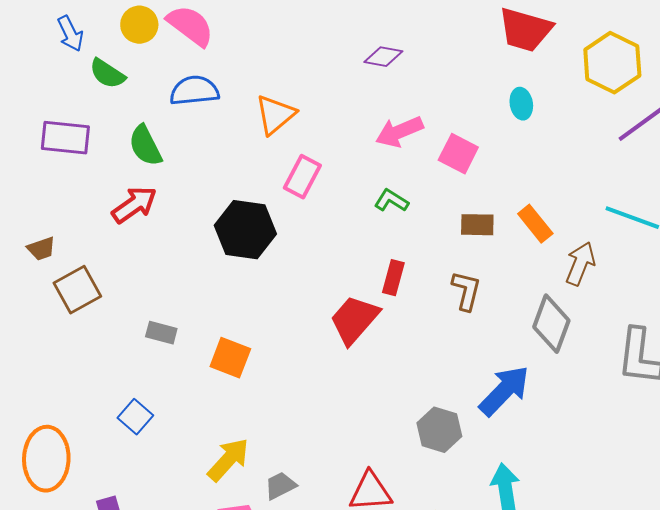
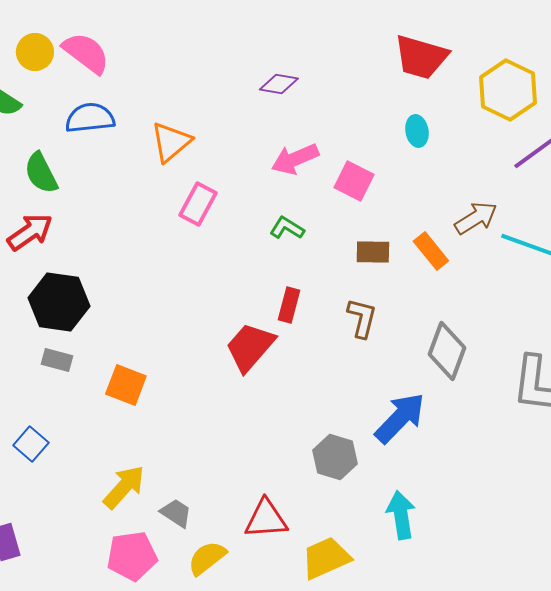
black hexagon: (245, 230) -> (59, 302), moved
brown arrow: (580, 264) -> (476, 218), moved, turned 36
gray trapezoid: (280, 486) -> (176, 513), turned 60

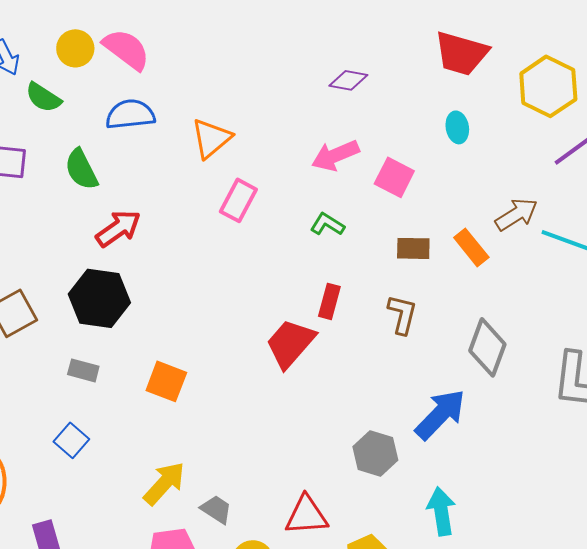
purple diamond: (279, 84) -> (348, 80), moved
red arrow: (30, 232) -> (118, 228), moved
gray rectangle: (57, 360) -> (83, 370), moved

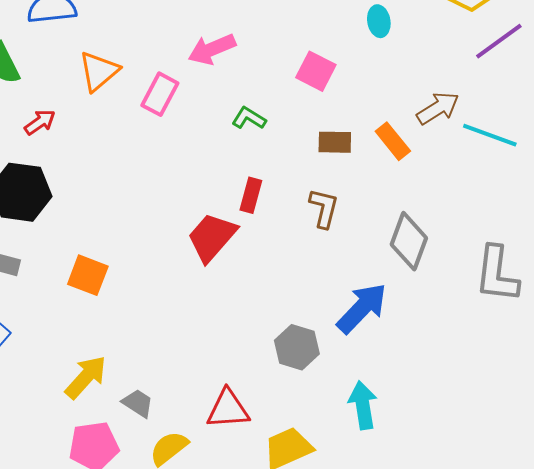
orange triangle: (211, 138) -> (99, 71), moved
pink arrow: (335, 155) -> (212, 49), moved
red arrow: (118, 228) -> (40, 122), size x0.7

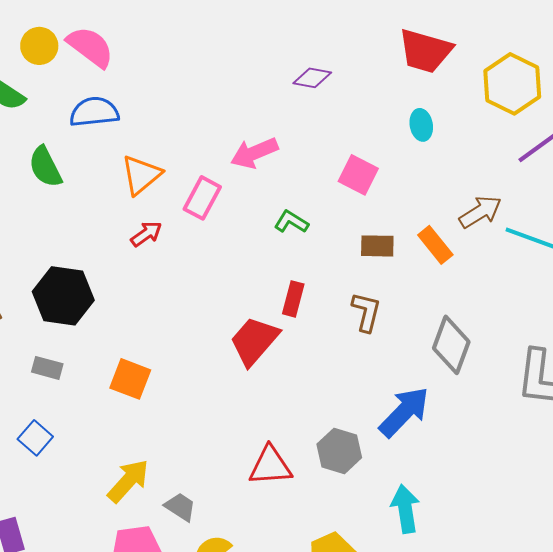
red arrow: (40, 122) -> (146, 234), moved
red triangle: (228, 409) -> (270, 466), moved

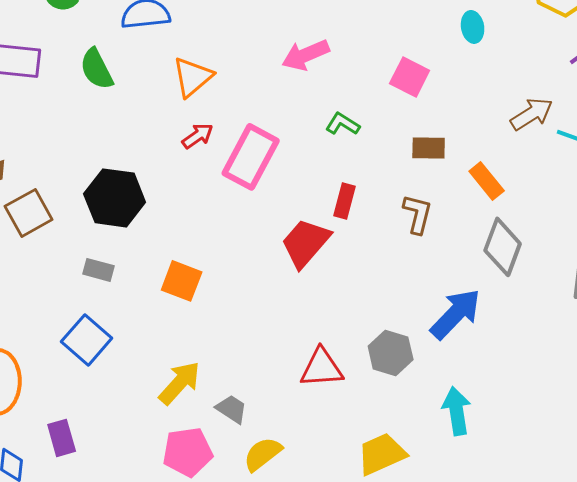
pink rectangle: (202, 198) -> (251, 157), moved, size x1.5
orange rectangle: (435, 245) -> (487, 181), moved
blue square: (35, 438) -> (87, 340), size x1.4

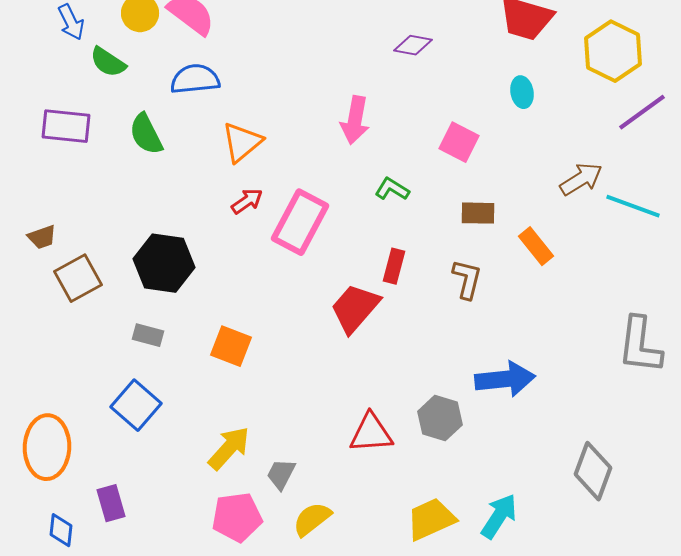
pink arrow: (306, 55) -> (355, 120), turned -57
gray diamond: (503, 247) -> (593, 471), moved
blue arrow: (456, 314) -> (505, 379), turned 40
gray trapezoid: (232, 409) -> (281, 474), turned -96
cyan arrow: (457, 411) -> (499, 516), moved, turned 42

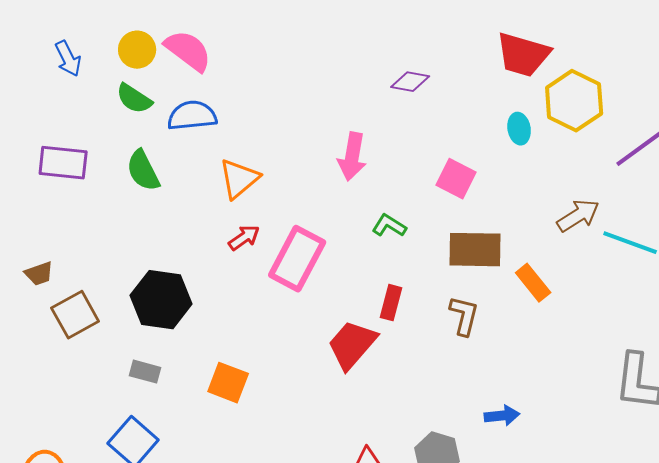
yellow hexagon: (613, 51) -> (574, 101), moved
green semicircle: (108, 62) -> (134, 99), moved
brown rectangle: (478, 213) -> (475, 250), size x1.6
blue arrow: (505, 379) -> (502, 416), size x0.6

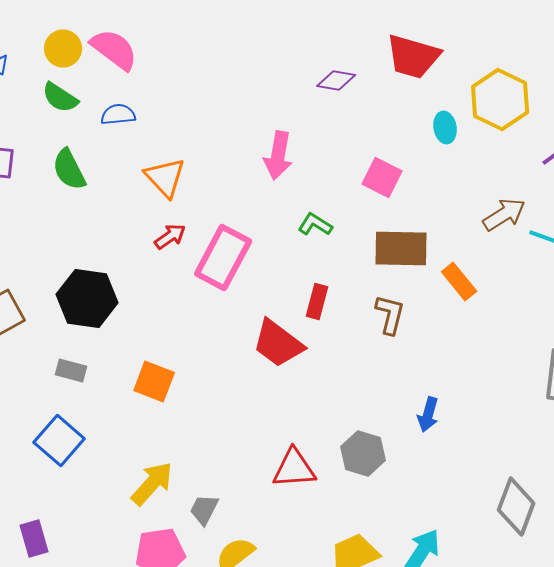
red trapezoid: (523, 55) -> (413, 56), moved
blue semicircle: (192, 116) -> (118, 114), size x0.7
orange triangle: (239, 179) -> (165, 178), turned -33
red trapezoid: (352, 345) -> (278, 344), turned -94
blue arrow: (502, 416) -> (428, 414), turned 112

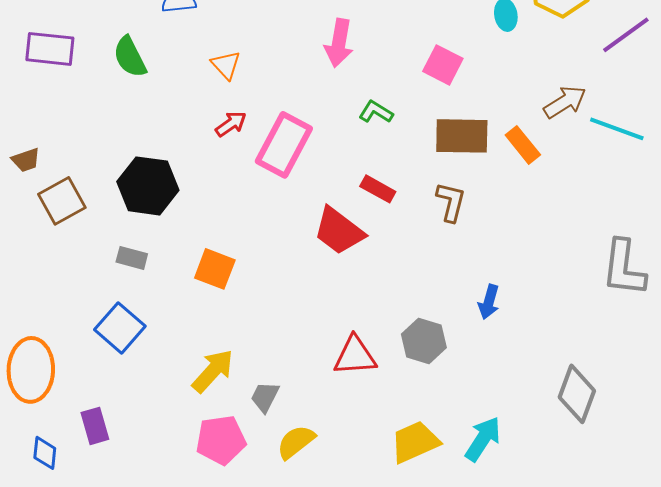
orange triangle: (165, 178) -> (226, 65), size x0.7
orange rectangle: (459, 282) -> (523, 145), moved
red rectangle: (317, 302) -> (378, 189), turned -76

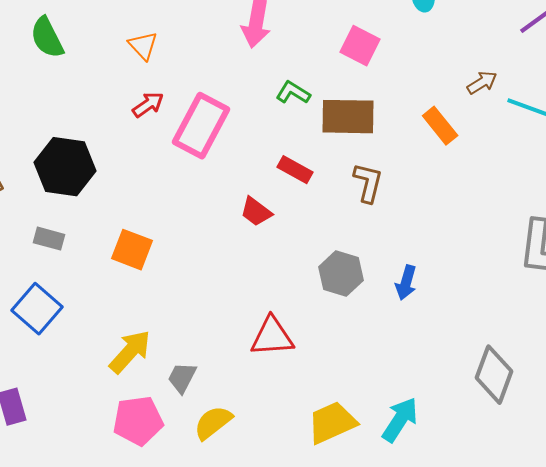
brown arrow: (565, 102) -> (482, 83), size x0.7
brown rectangle: (462, 136) -> (348, 117), moved
red trapezoid: (339, 231) -> (256, 212), size x0.6
gray hexagon: (424, 341) -> (341, 274), moved

